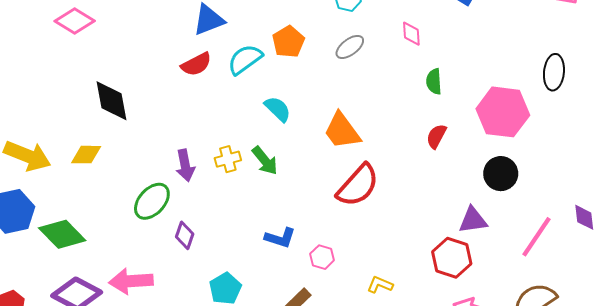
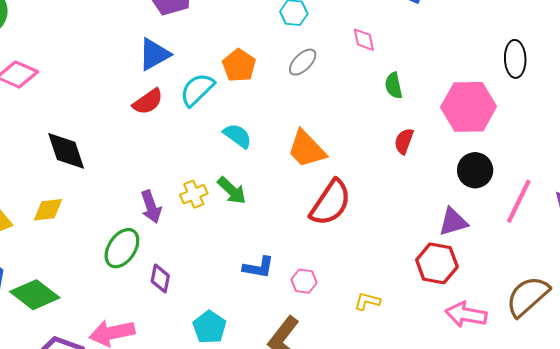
pink line: (537, 237) -> (519, 201), moved

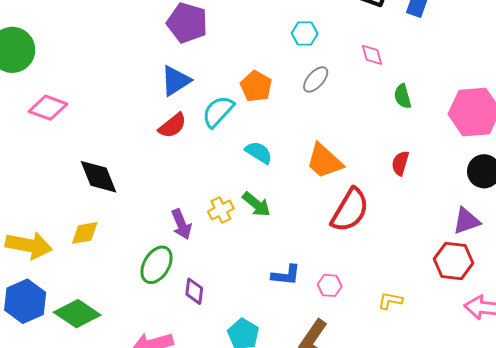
red semicircle: (404, 141) -> (400, 163), moved

